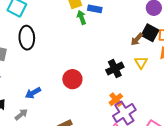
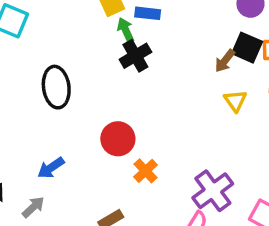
black ellipse: (27, 38) -> (56, 87), moved
black cross: (115, 69) -> (135, 56), moved
orange cross: (116, 100) -> (145, 171), moved

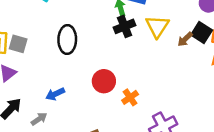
yellow triangle: (235, 101) -> (157, 26), moved, size x1.5
orange cross: (145, 171) -> (130, 97), moved

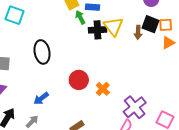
black cross: (125, 26) -> (98, 30), moved, turned 30
brown arrow: (185, 39) -> (138, 32), turned -32

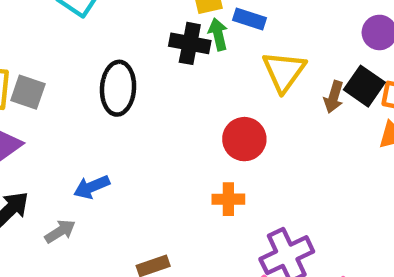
black cross: (98, 30) -> (190, 43), moved
red circle: (79, 80) -> (244, 139), moved
orange cross: (103, 89) -> (228, 199), turned 32

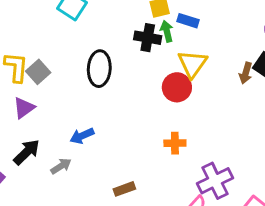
yellow triangle: (284, 71) -> (192, 64), moved
gray square: (28, 92) -> (38, 72), turned 30
red circle: (244, 139) -> (177, 87), moved

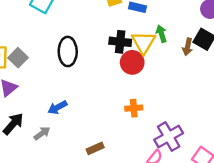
green arrow: (167, 31) -> (161, 34), moved
black cross: (148, 38) -> (120, 42), moved

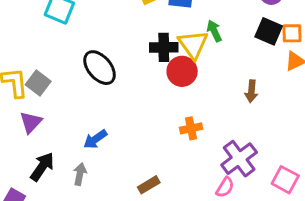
brown arrow: (188, 47) -> (251, 91), moved
black ellipse: (68, 51) -> (100, 68), turned -32
gray arrow: (42, 133) -> (80, 174), turned -35

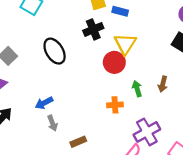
green arrow: (214, 31) -> (137, 89), moved
black cross: (164, 47) -> (93, 29), moved, turned -30
gray arrow: (80, 174) -> (52, 123), moved, turned 140

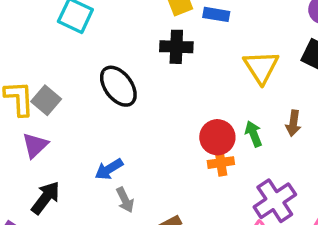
black cross: (93, 29) -> (176, 47), turned 30
yellow triangle: (125, 44) -> (261, 67), moved
red circle: (114, 62) -> (217, 137), moved

